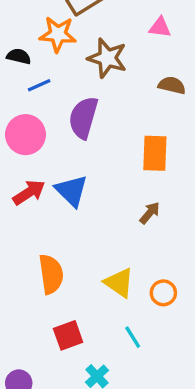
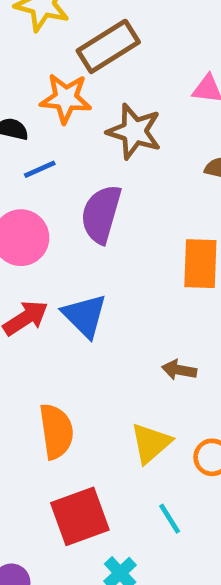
brown arrow: (150, 213) -> (179, 370), moved, turned -120
yellow triangle: (119, 283) -> (151, 443), turned 44
red square: (68, 335) -> (80, 516), size x1.4

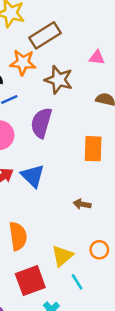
yellow triangle: (151, 443) -> (62, 256), moved

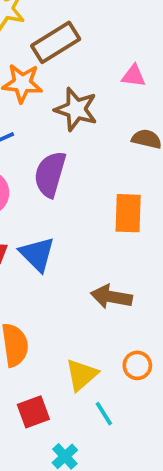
brown arrow: (82, 204) -> (111, 297), size x1.5
red square: (30, 281) -> (33, 412), size x0.7

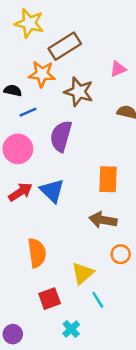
pink triangle: (134, 76) -> (118, 69), turned -30
orange rectangle: (128, 213) -> (108, 179), moved
orange circle: (137, 365) -> (121, 254), moved

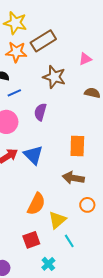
orange star: (42, 74) -> (16, 52), moved
purple semicircle: (61, 136) -> (40, 112), size x0.7
orange semicircle: (37, 253) -> (36, 204), moved, turned 35

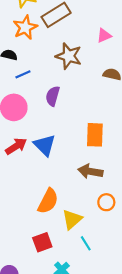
orange star: (16, 52) -> (25, 27), turned -30

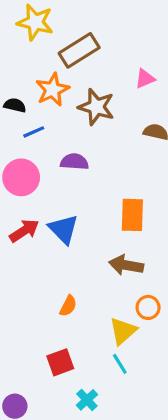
orange star: (25, 27) -> (52, 90), moved
purple semicircle: (53, 96) -> (74, 162), turned 78
orange semicircle: (48, 201) -> (68, 306), size x0.6
yellow triangle: (72, 219) -> (123, 331), moved

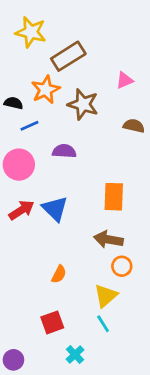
orange circle: (148, 307) -> (122, 266), moved

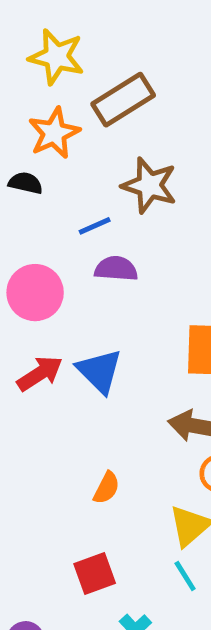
orange star: (46, 90) -> (54, 133), moved
blue line: (30, 126) -> (95, 226), moved

